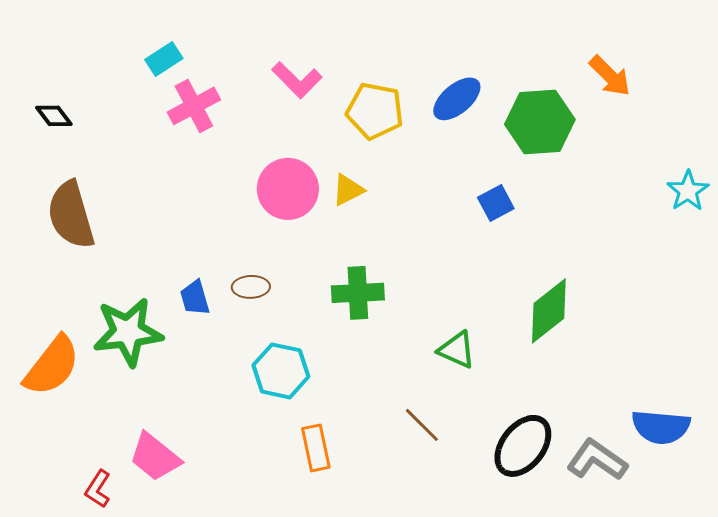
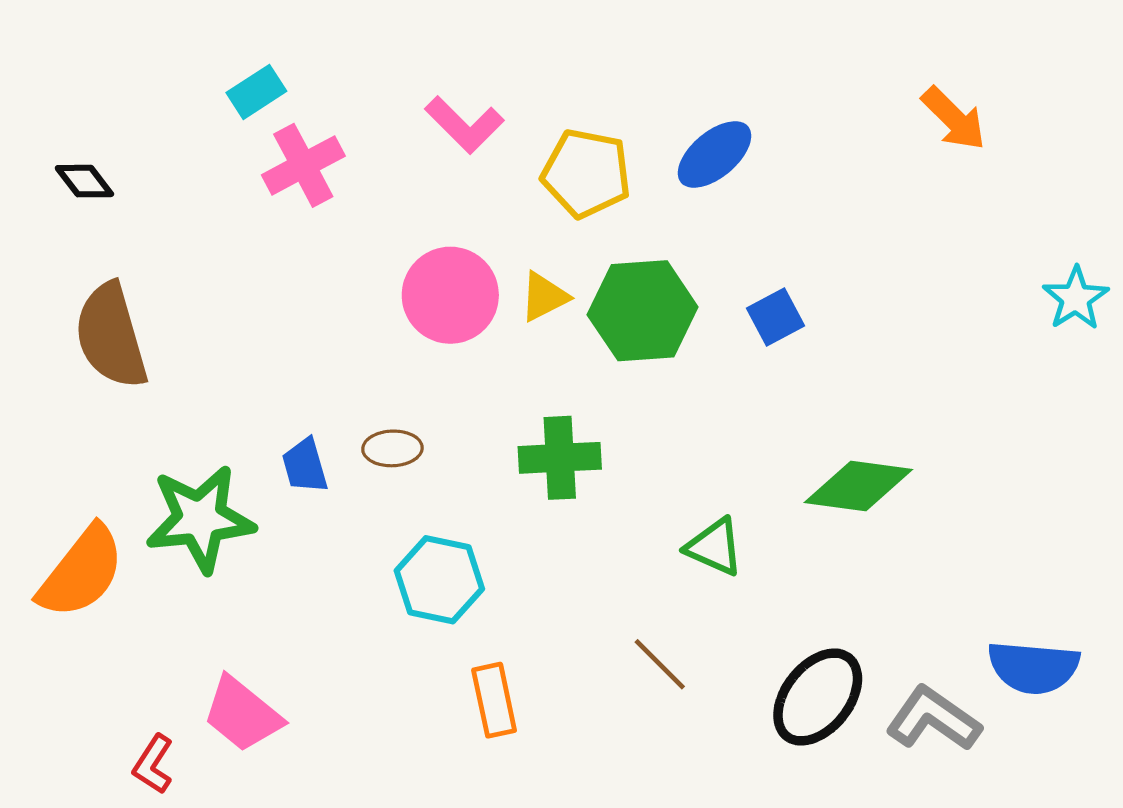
green hexagon: (540, 122) -> (643, 311), moved
green diamond: (549, 311) -> (858, 486), turned 46

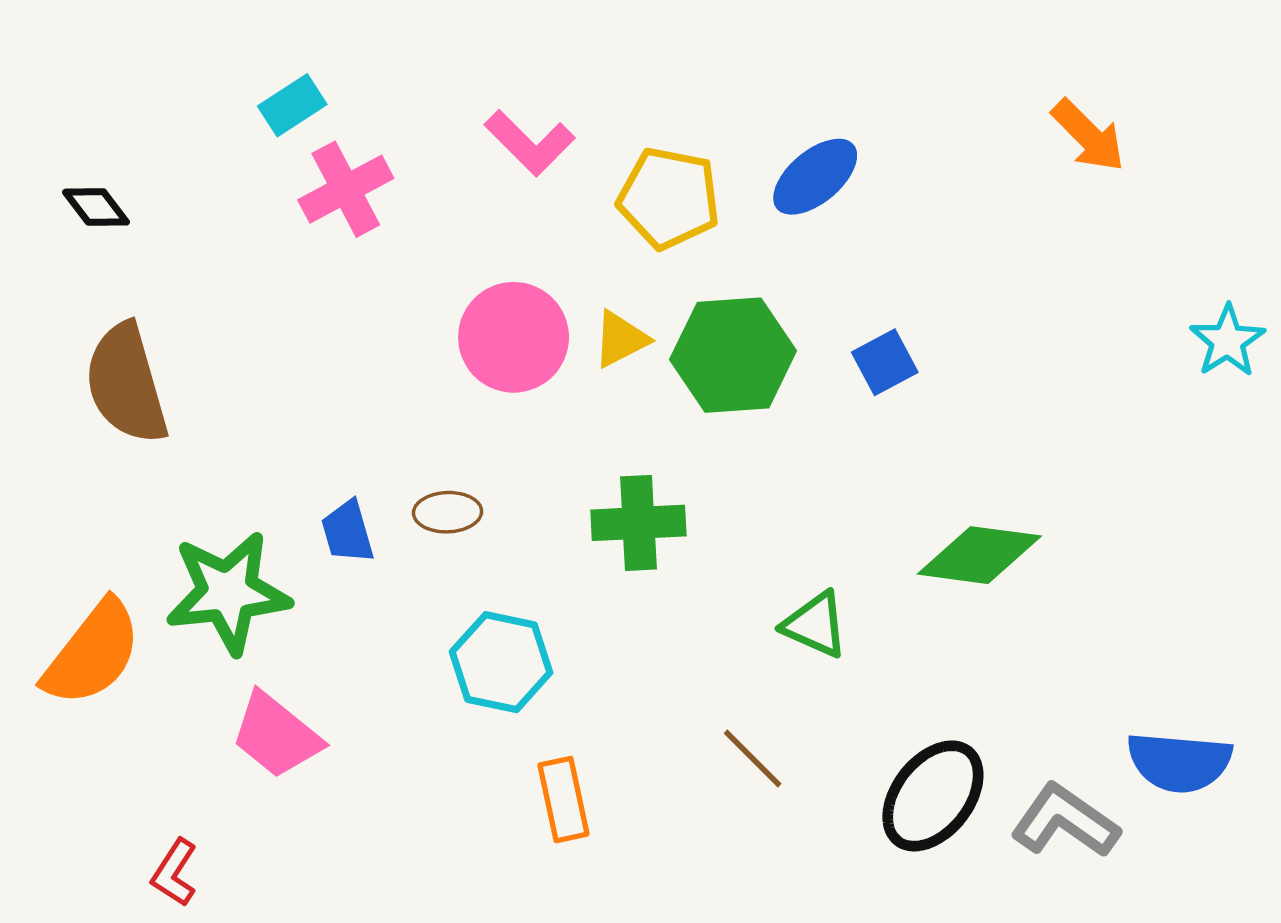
pink trapezoid: (242, 714) -> (276, 735), moved

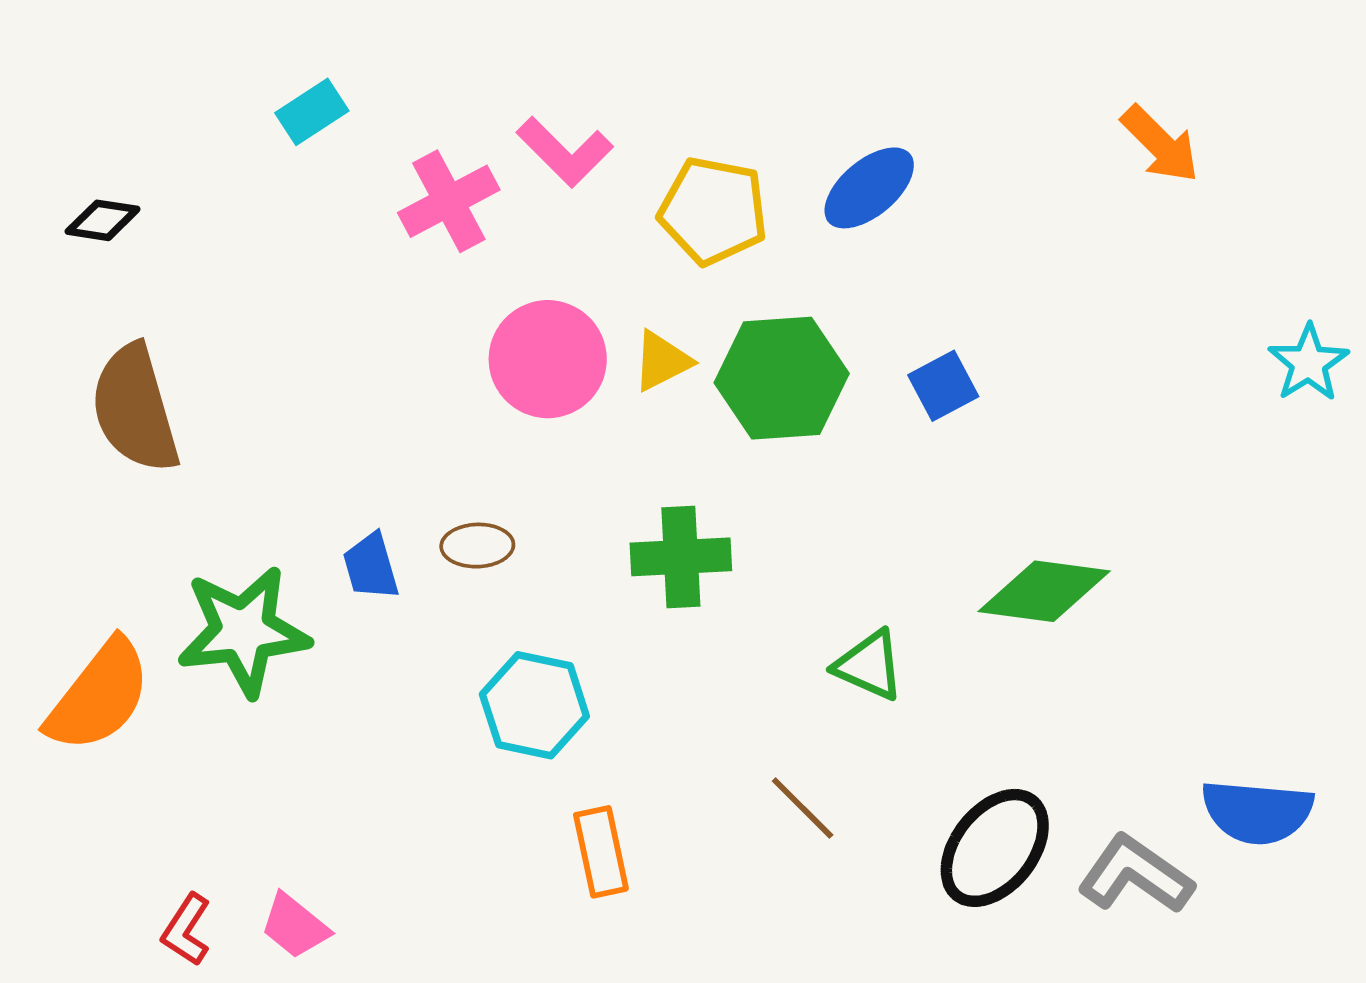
pink cross: (346, 189) -> (449, 201), moved
black diamond: (96, 207) -> (103, 220), turned -44
pink trapezoid: (276, 735) -> (295, 926), moved, size x0.7

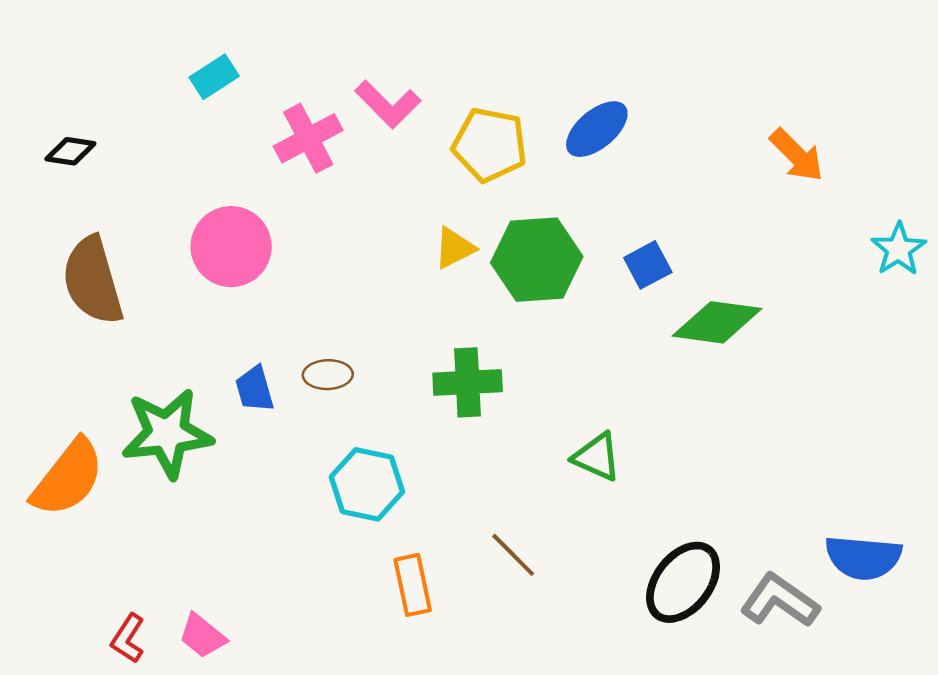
orange arrow: (1160, 144) -> (797, 155), moved
pink circle: (548, 359) -> (231, 247), moved
green diamond: (1044, 591) -> (717, 322), moved
brown line: (803, 808) -> (513, 555), moved

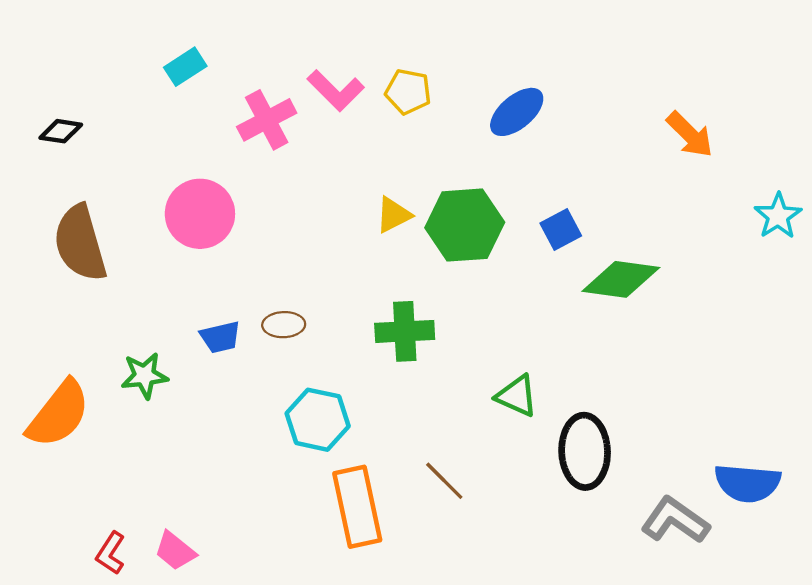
yellow pentagon: (490, 145) -> (408, 92), moved, size x0.7
blue trapezoid: (255, 389) -> (220, 337), turned -87
green star: (167, 433) -> (145, 376), size x0.6
black ellipse: (683, 582) -> (585, 451), moved, turned -40
orange rectangle: (413, 585) -> (357, 507), size x1.5

